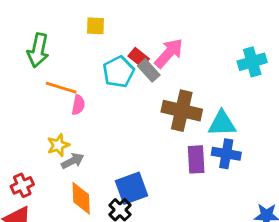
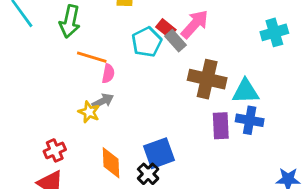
yellow star: (58, 145) -> (89, 112), turned -30
gray arrow: (73, 161) -> (103, 101), moved

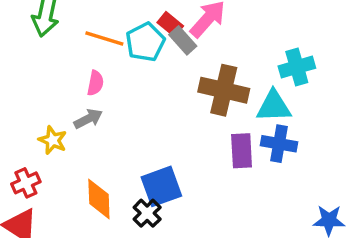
cyan cross: (274, 32) -> (297, 67), moved
orange line: (92, 57) -> (104, 38), moved
yellow star: (89, 112) -> (53, 140), moved

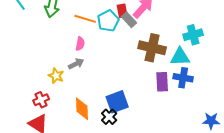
red rectangle: (170, 24) -> (122, 11), turned 40

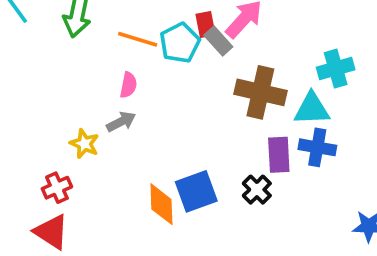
orange diamond: (82, 109) -> (161, 204), moved
black cross: (109, 117) -> (257, 190), moved

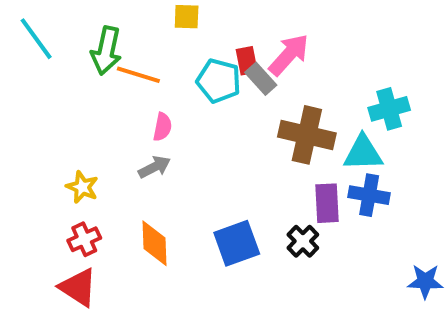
orange line: (138, 39) -> (138, 75), moved
cyan pentagon: (180, 43) -> (219, 81), turned -30
yellow star: (84, 144) -> (82, 187), moved
orange diamond: (161, 204) -> (154, 243), moved

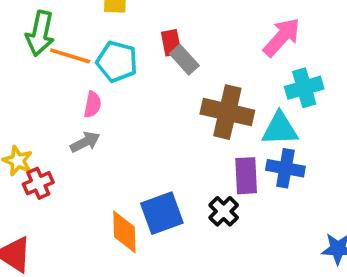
pink arrow: (289, 55) -> (282, 37), moved
cyan pentagon: (219, 81) -> (117, 61), moved
red cross: (84, 239) -> (38, 183), moved
orange diamond: (154, 243) -> (124, 232), moved

